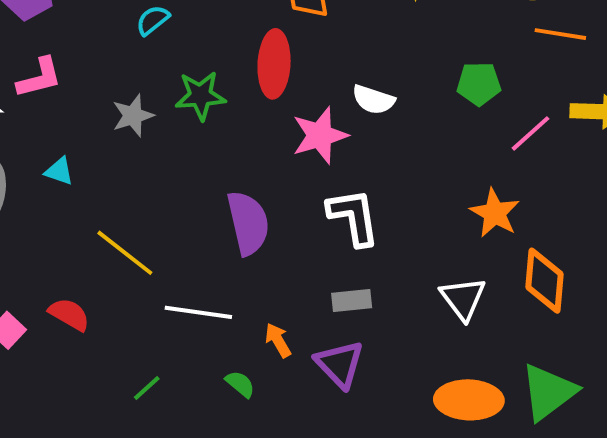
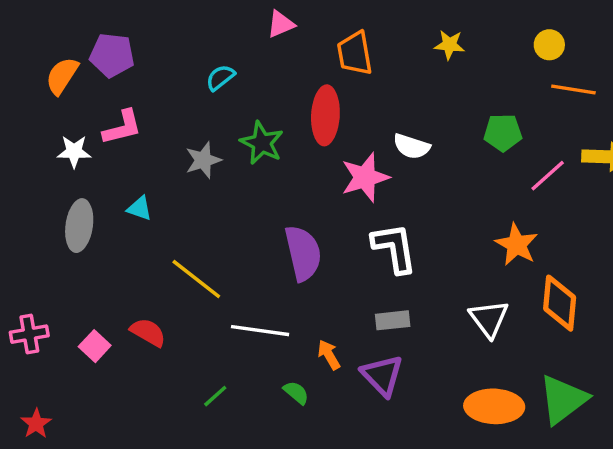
green star: (200, 96) -> (262, 143), turned 30

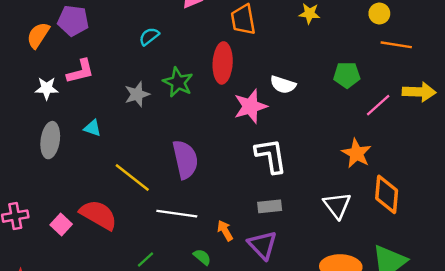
purple semicircle: (303, 253) -> (185, 159), moved
red semicircle: (148, 332) -> (98, 215), size x1.5

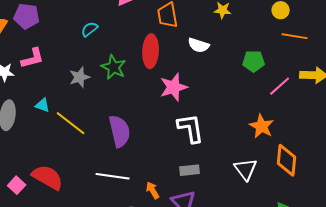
white semicircle: (283, 85) -> (199, 45), moved
yellow line: (132, 177) -> (71, 123), moved

